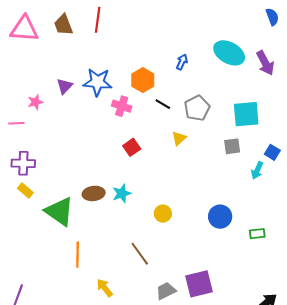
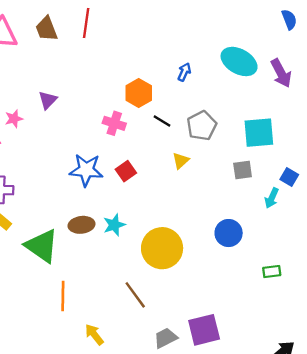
blue star: (98, 82) -> (86, 170), moved
yellow circle: (163, 214) -> (162, 248), size x2.0
blue circle: (220, 217) -> (229, 233), moved

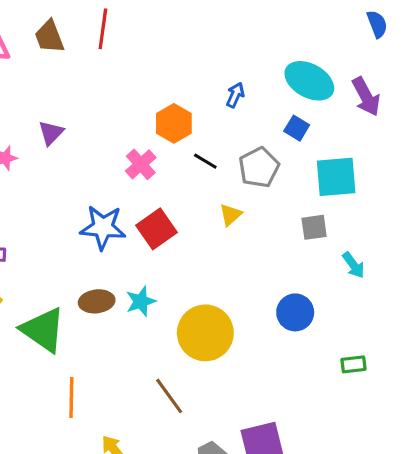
pink cross: (114, 123) -> (141, 164), turned 30
red square: (126, 171) -> (156, 229), size x1.4
blue square: (289, 177) -> (297, 128), moved
cyan arrow: (272, 198) -> (353, 265), turned -60

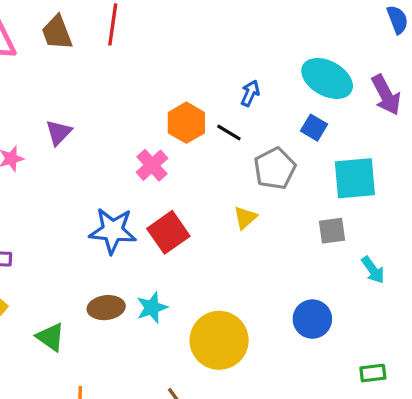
black line: (205, 161) -> (229, 132), moved
green triangle: (43, 330) -> (51, 337), size x0.6

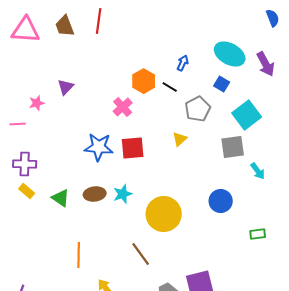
cyan square: (355, 178) -> (247, 115), turned -32
gray square: (332, 231) -> (233, 147), size x1.4
red square: (168, 232) -> (133, 148), turned 30
green triangle: (51, 337) -> (61, 198), moved

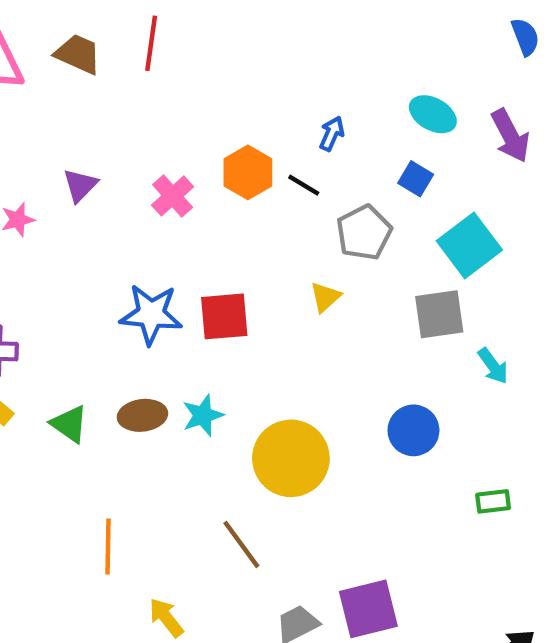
brown trapezoid: (65, 26) -> (78, 54), turned 135
cyan ellipse: (230, 54) -> (433, 114), size x0.7
pink cross: (123, 107) -> (173, 196), moved

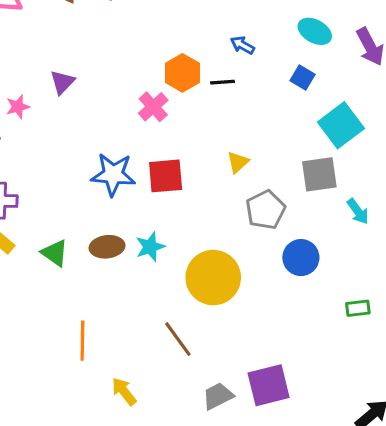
blue arrow: (332, 134) -> (242, 45), turned -85
black line: (304, 185) -> (222, 82), turned -35
pink cross: (173, 196) -> (153, 107), moved
gray pentagon: (364, 233) -> (266, 210), moved

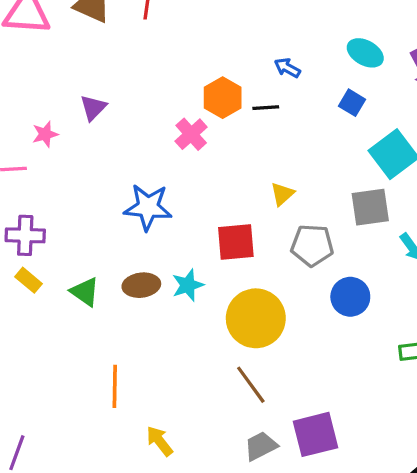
red square: (166, 176) -> (236, 242), moved
gray pentagon: (266, 210) -> (312, 245), turned 30
brown line: (178, 339) -> (251, 385), moved

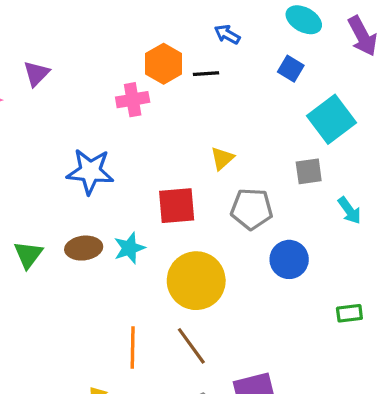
pink cross: (191, 134) -> (133, 100), turned 32
gray square: (370, 207) -> (309, 171), size x0.7
green triangle: (85, 292) -> (28, 255), turned 32
orange line: (115, 386) -> (133, 348), moved

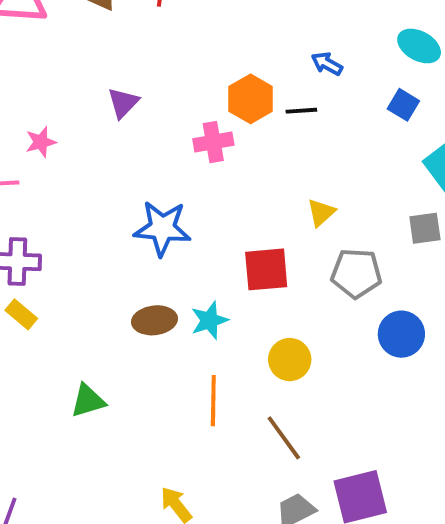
purple triangle: (36, 74) -> (123, 103), moved
green triangle: (28, 255) -> (88, 401), moved, turned 36
yellow circle: (196, 281) -> (290, 360), size x0.6
orange line: (133, 348) -> (213, 401), moved

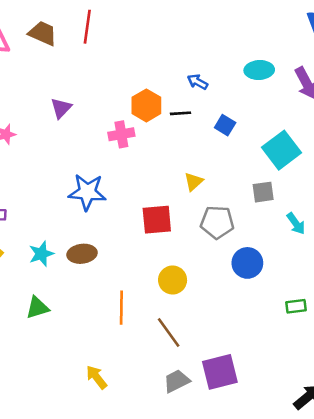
cyan ellipse: (419, 46) -> (259, 70), turned -32
blue square: (403, 105) -> (225, 125), moved
cyan star: (209, 320) -> (41, 254), moved

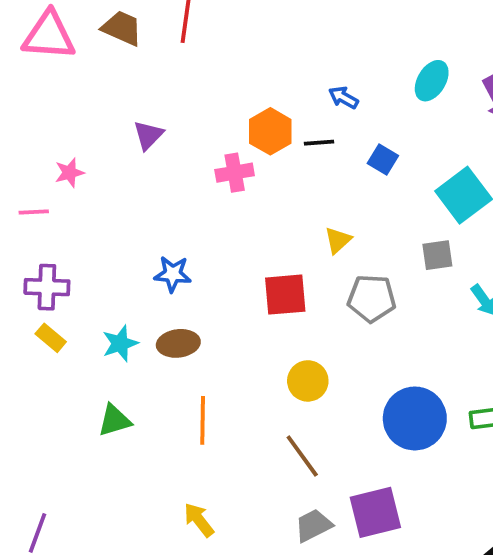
cyan ellipse: (259, 70) -> (432, 81), turned -56
blue star: (87, 192) -> (173, 274), moved, size x0.7
blue circle: (247, 263) -> (415, 418), moved, size x1.4
orange line: (121, 308) -> (203, 420), moved

